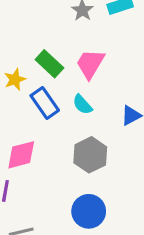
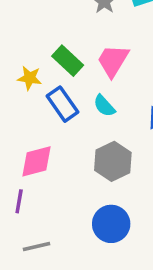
yellow star: (15, 79) -> (30, 78), turned 30

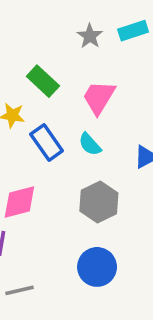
green rectangle: (68, 61) -> (43, 81), moved

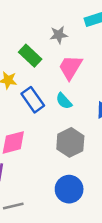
gray star: (90, 36) -> (59, 35), moved, turned 30

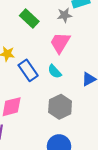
gray star: (59, 35) -> (65, 15), moved
green rectangle: (30, 56) -> (29, 18), moved

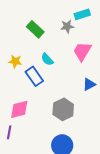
pink trapezoid: (60, 43) -> (82, 51), moved
cyan semicircle: (55, 71) -> (47, 59), moved

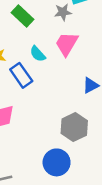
pink trapezoid: (82, 51) -> (67, 44), moved
gray hexagon: (63, 109) -> (74, 127), moved

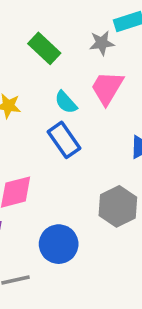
blue rectangle: (21, 75) -> (64, 140), moved
blue circle: (57, 162) -> (59, 244), moved

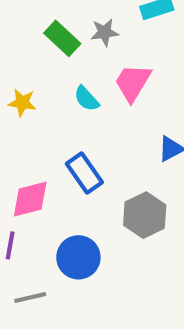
gray star: (102, 43) -> (105, 32), moved
blue rectangle: (64, 140) -> (84, 173), moved

